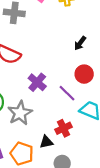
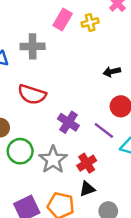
black arrow: (80, 43) -> (112, 72), turned 48
red cross: (63, 128) -> (87, 163), moved

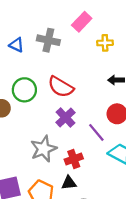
yellow cross: (90, 23) -> (105, 43), moved
red semicircle: (32, 94) -> (61, 87), moved
green circle: (20, 151) -> (24, 90), moved

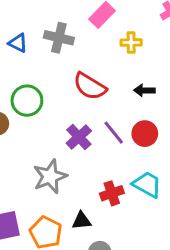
red semicircle: (61, 87) -> (90, 86), moved
purple line: (96, 132) -> (114, 133), moved
red cross: (74, 159) -> (112, 193), moved

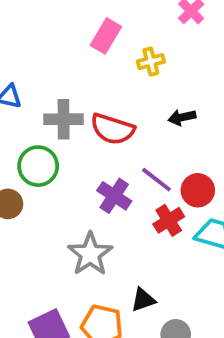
gray cross: (59, 38) -> (64, 119), moved
red circle: (145, 134) -> (198, 190), moved
red cross: (112, 193) -> (169, 220), moved

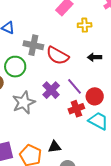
gray star: (90, 254) -> (24, 103), moved

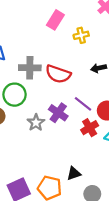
gray star: (24, 103) -> (36, 123), moved, size x0.7

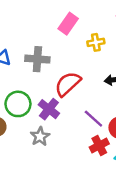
gray cross: (30, 68) -> (37, 59), moved
red semicircle: (58, 74) -> (68, 84), turned 115
purple cross: (58, 113) -> (49, 109), moved

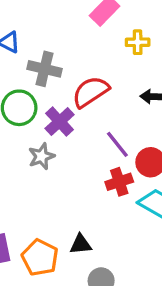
gray cross: (37, 59) -> (45, 69), moved

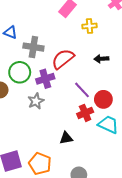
purple cross: (60, 122) -> (45, 79), turned 30
black triangle: (81, 244) -> (66, 138), moved

